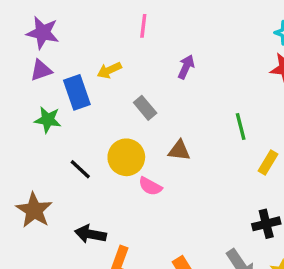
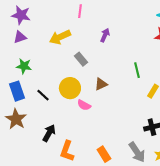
yellow arrow: (109, 70) -> (60, 37), size x1.5
blue rectangle: (77, 92) -> (17, 91), moved
brown triangle: (179, 150) -> (101, 84), turned -32
black arrow: (90, 234) -> (49, 133), turned 108

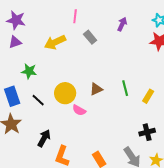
purple arrow: (105, 35) -> (122, 24), moved
gray rectangle: (81, 59) -> (90, 37), moved
green star: (24, 66) -> (29, 71), moved
green line: (137, 70) -> (125, 88), moved

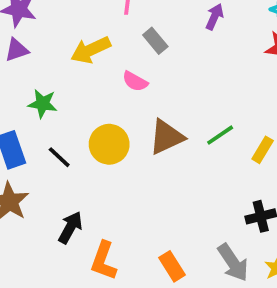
green line: (125, 88) -> (220, 135), turned 70
brown triangle: (96, 89) -> (166, 137), size x1.5
pink semicircle: (79, 110) -> (135, 81), moved

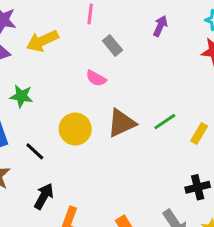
yellow arrow: (91, 50) -> (42, 41), moved
black line: (59, 157) -> (35, 151), moved

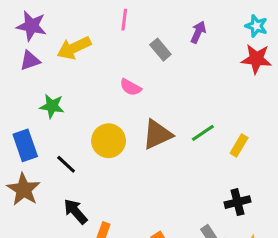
gray rectangle: (113, 45) -> (160, 50), moved
black arrow: (44, 196) -> (76, 211), turned -70

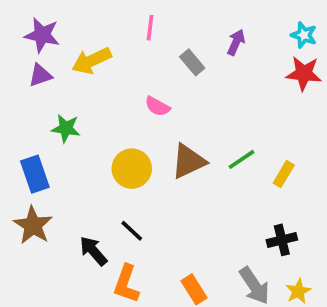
black line: (66, 164) -> (132, 231), moved

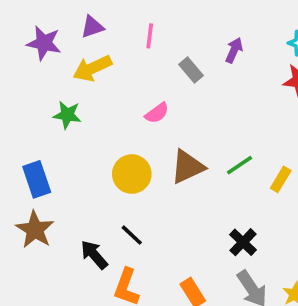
purple triangle: (40, 75) -> (92, 27), moved
pink semicircle: (157, 106) -> (157, 113), turned -65
green star: (66, 128) -> (67, 115), moved
black cross: (282, 240) -> (243, 242), moved, turned -32

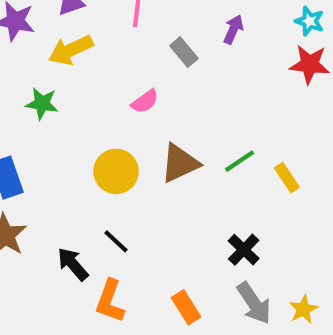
yellow rectangle: (281, 179) -> (287, 178), turned -65

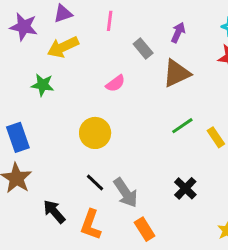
brown triangle: (180, 163) -> (177, 73), moved
black arrow: (73, 264) -> (54, 212), moved
gray arrow: (254, 303) -> (126, 193), moved

